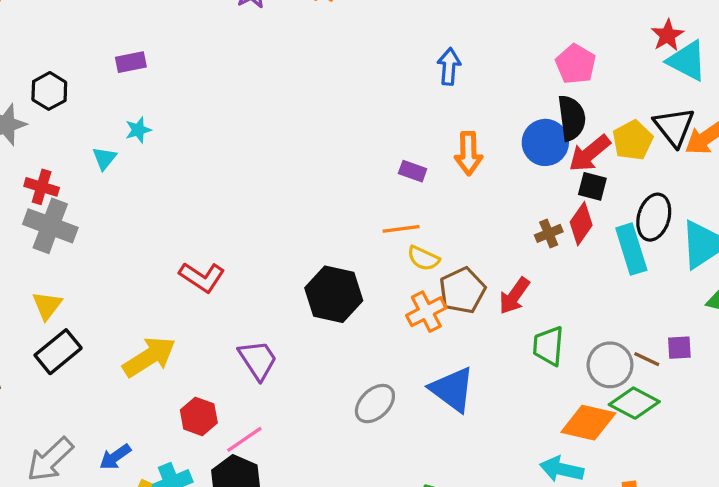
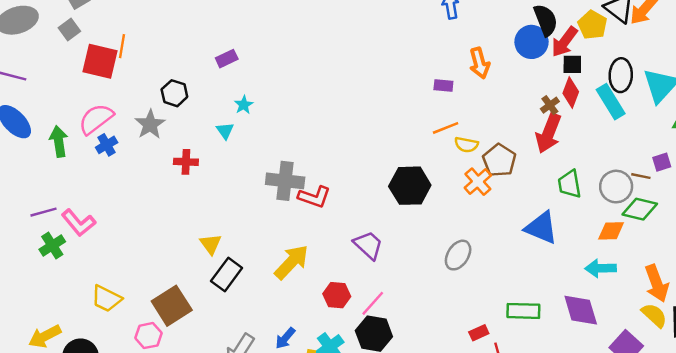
gray cross: (50, 226) -> (285, 181), moved
red arrow: (514, 296) -> (548, 133), moved, size x1.4
blue triangle: (452, 389) -> (541, 228), moved
orange diamond: (588, 423) -> (611, 231), size x0.7

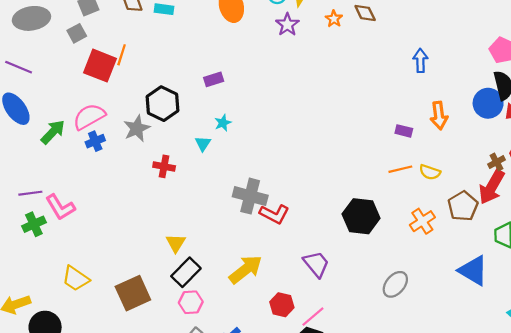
black hexagon: (174, 93) -> (163, 104), size x1.4
green arrow: (59, 141) -> (53, 132), turned 44
yellow semicircle: (466, 145) -> (430, 172), moved
brown pentagon: (499, 160) -> (463, 206), moved
pink hexagon: (148, 336) -> (191, 302), moved

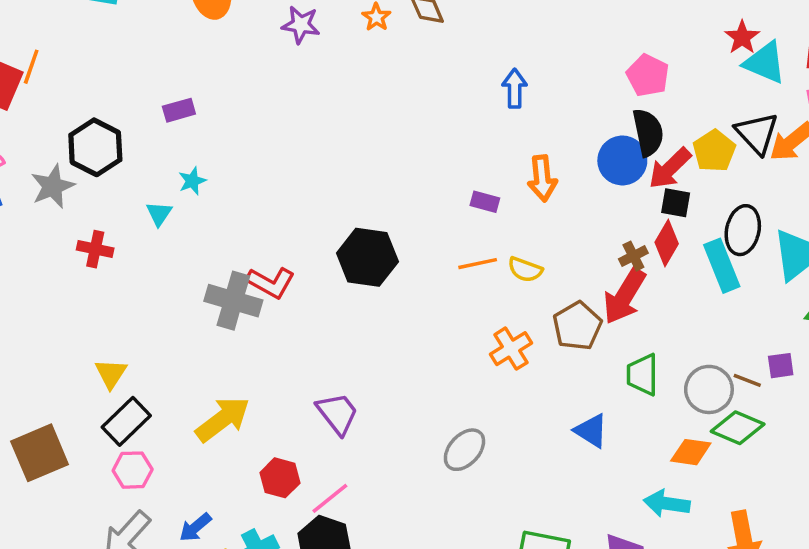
purple star: (287, 25) -> (301, 25), turned -30
red L-shape: (274, 214) -> (271, 283), moved
black hexagon: (361, 216) -> (367, 257), moved
blue triangle: (473, 271) -> (591, 431), size x0.7

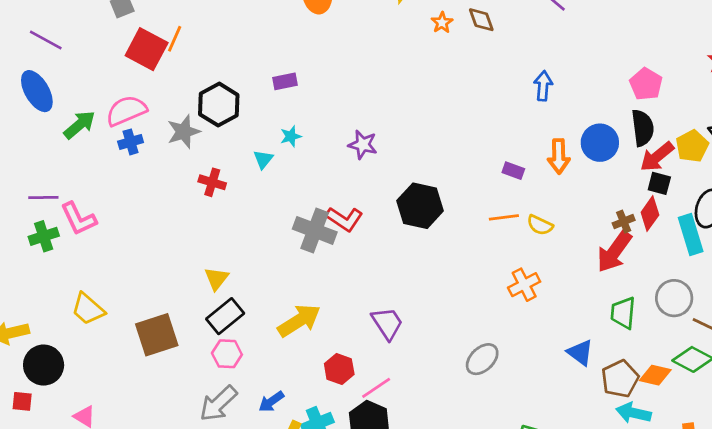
purple star: (301, 25) -> (363, 145), moved
blue circle: (622, 160) -> (600, 143), moved
brown pentagon: (577, 326) -> (620, 379), moved
gray circle: (709, 389) -> (674, 298), moved

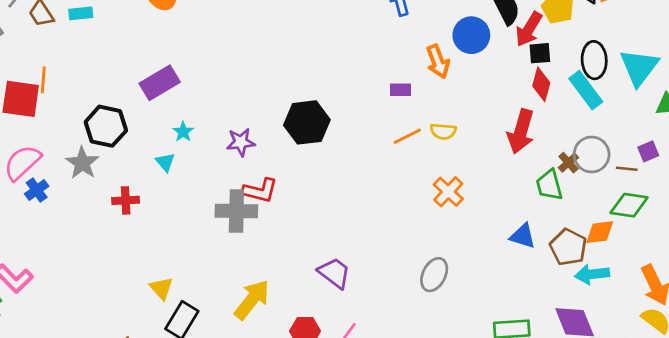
purple rectangle: (285, 81) -> (160, 83), size x1.6
purple star: (363, 145) -> (241, 142), moved
black hexagon: (420, 206) -> (307, 122), moved
brown cross: (624, 222) -> (568, 163), moved

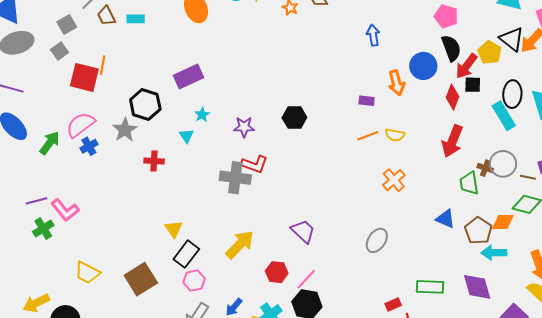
red diamond: (541, 84) -> (452, 97), moved
black hexagon: (307, 122) -> (294, 118), size x0.7
brown cross: (568, 163) -> (485, 168), turned -35

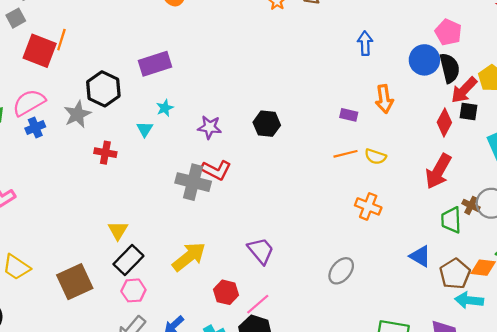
blue circle: (423, 66) -> (424, 60), moved
orange cross: (394, 180) -> (368, 206), turned -35

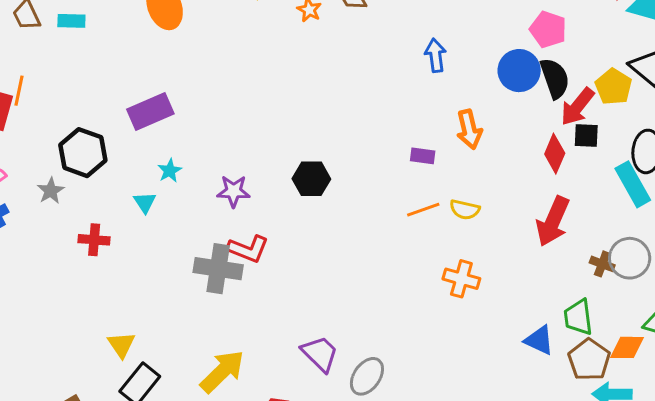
gray star: (77, 114) -> (51, 191), size x0.7
green trapezoid: (451, 220) -> (578, 317), moved
gray ellipse: (341, 271) -> (367, 376), moved

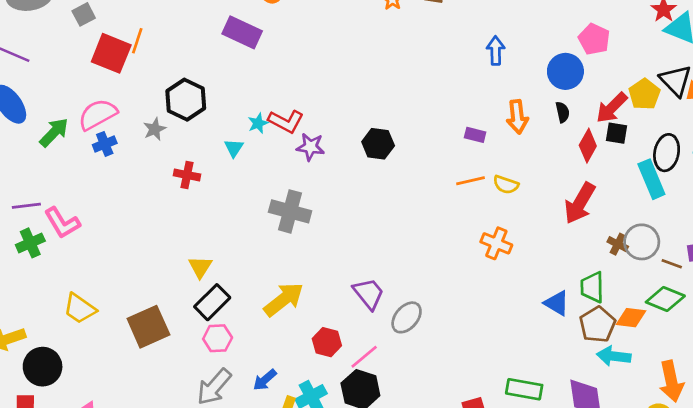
black semicircle: (555, 78) -> (563, 112), moved, size x0.6
purple rectangle: (150, 111) -> (242, 32), moved, turned 42
red L-shape: (248, 249) -> (286, 121), moved

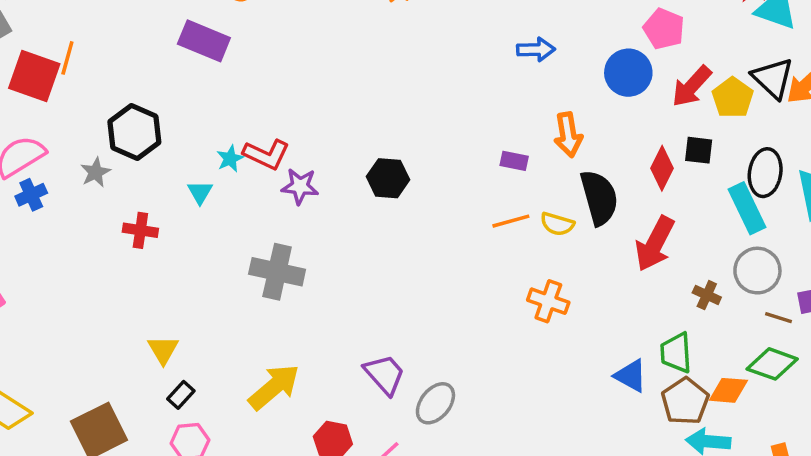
blue arrow: (496, 51) -> (536, 50), turned 92
red arrow: (612, 108) -> (692, 86), moved
black semicircle: (563, 112) -> (599, 198), moved, size x2.0
gray circle: (642, 242) -> (757, 271), moved
black rectangle: (212, 302) -> (181, 395), size x0.6

